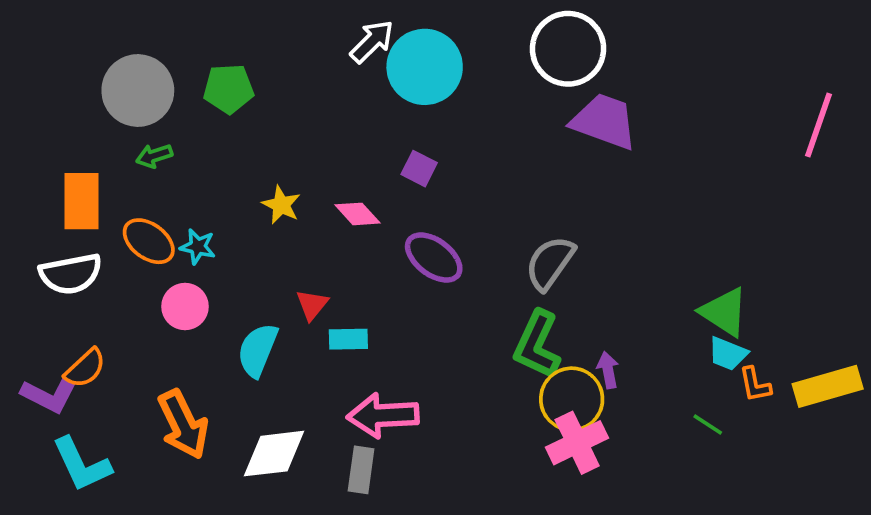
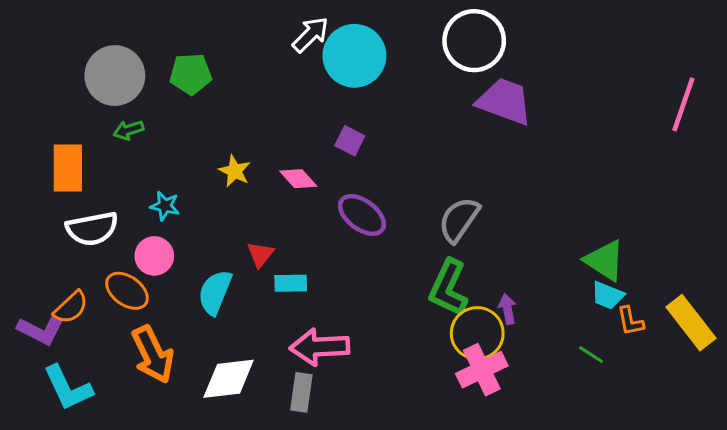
orange ellipse: (149, 241) -> (127, 291), moved
white semicircle: (71, 274) -> (92, 229), moved
yellow rectangle: (828, 386) -> (691, 323), turned 68

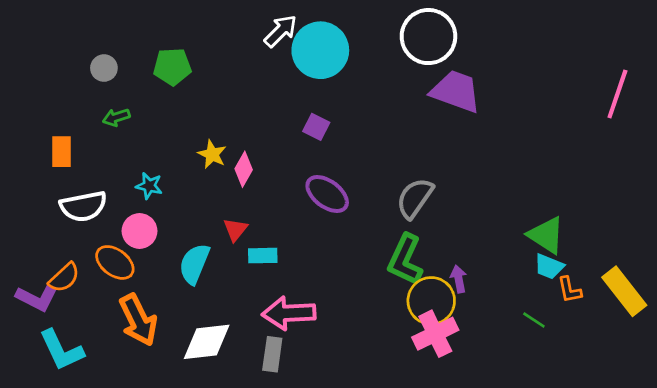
gray circle: (115, 76) -> (104, 68), size x0.5
orange rectangle: (68, 168) -> (61, 152), size x0.7
pink diamond: (298, 179) -> (244, 169), moved, turned 72

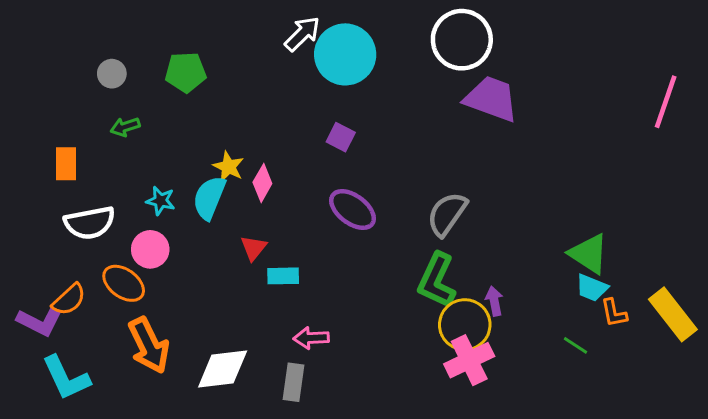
cyan semicircle: (194, 264) -> (209, 198), moved
pink arrow: (289, 313) -> (311, 338), size x0.6

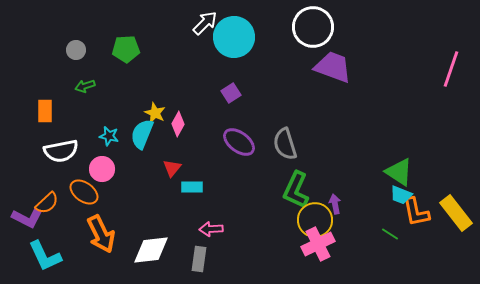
purple square: (341, 137) -> (231, 93), turned 30
gray semicircle: (447, 214) -> (285, 144), moved, turned -52
orange L-shape: (614, 313) -> (416, 212), size x1.5

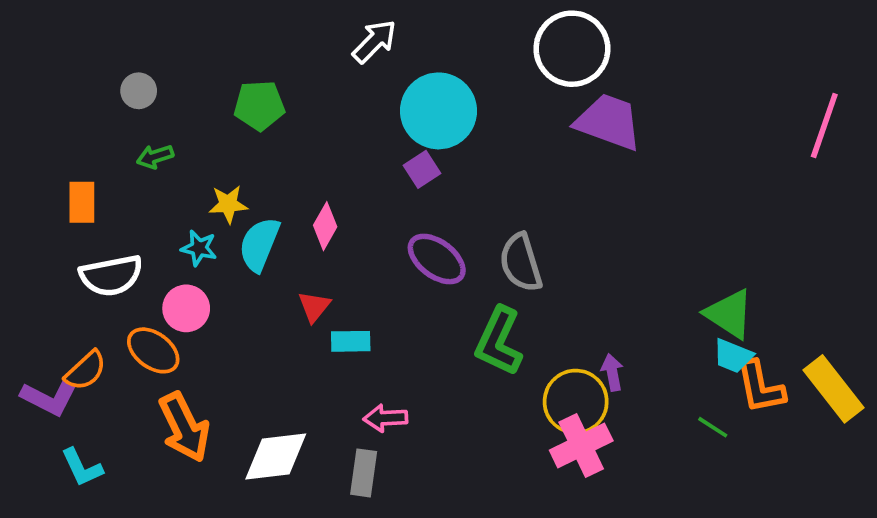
cyan circle: (234, 37) -> (438, 111), moved
green pentagon: (126, 49) -> (259, 105), moved
yellow star: (155, 113) -> (228, 204), moved, turned -30
green L-shape: (296, 190) -> (499, 341), moved
cyan L-shape: (45, 256) -> (82, 467), size x0.7

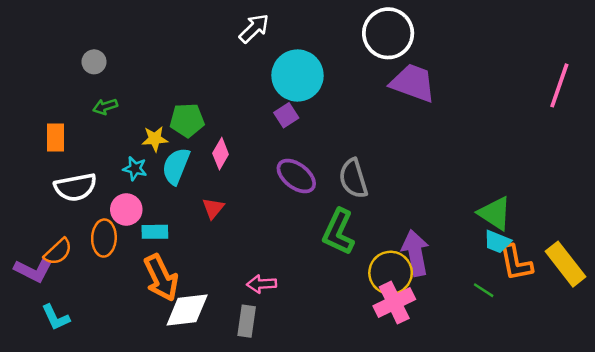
green pentagon: (259, 105) -> (187, 120), moved
cyan rectangle: (351, 341) -> (155, 232), moved
orange ellipse: (153, 350) -> (104, 238), turned 56
purple arrow: (612, 372) -> (415, 253), size x1.8
orange arrow: (184, 427) -> (161, 278), moved

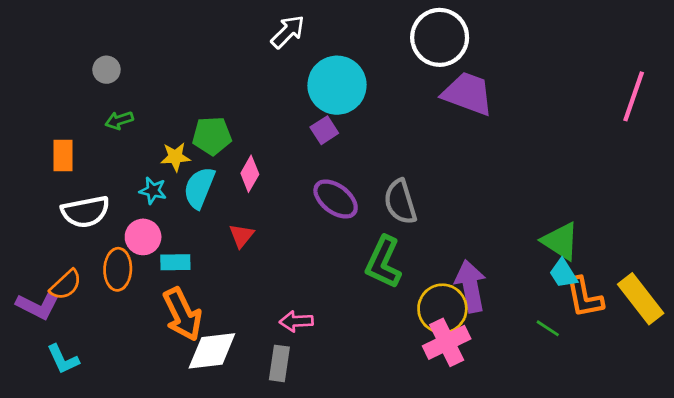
cyan trapezoid: (497, 242) -> (563, 273), turned 36

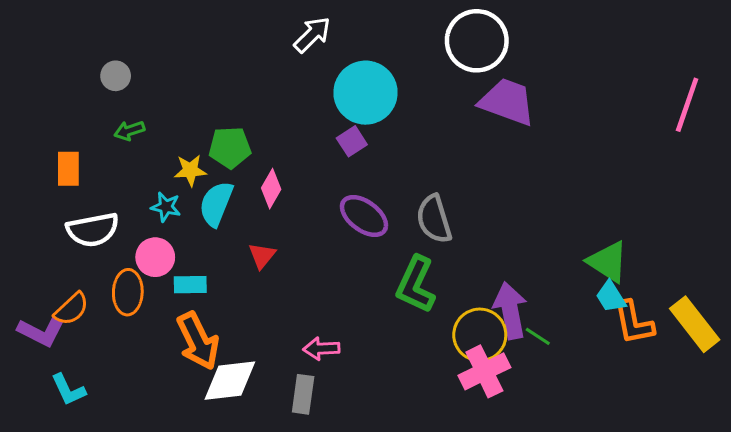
green line: (548, 328) -> (538, 336), moved

